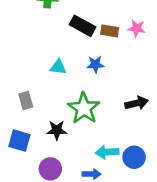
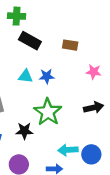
black rectangle: (83, 26) -> (30, 41), moved
pink star: (137, 28) -> (94, 72), moved
blue star: (95, 64) -> (47, 76), moved

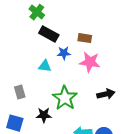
green cross: (17, 16) -> (37, 12), turned 35
pink star: (94, 72) -> (90, 62), moved, size x1.5
blue star: (47, 76) -> (64, 53), moved

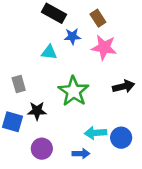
brown rectangle: (85, 38) -> (98, 18), turned 48
black star: (44, 115) -> (37, 111), moved

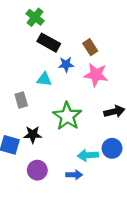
gray rectangle: (19, 84) -> (21, 100), moved
blue circle: (121, 138) -> (112, 148), moved

